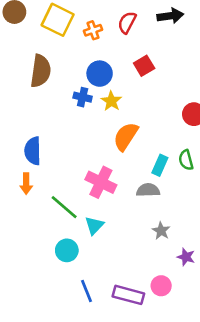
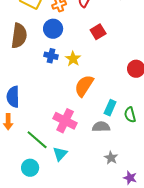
blue circle: (100, 74) -> (53, 29), moved
green semicircle: (186, 160) -> (130, 115), moved
cyan circle: (67, 250) -> (30, 168), moved

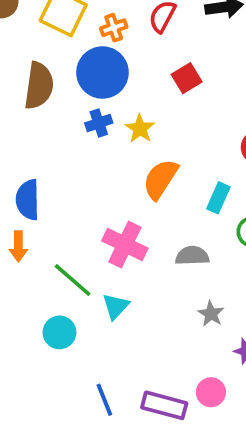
blue circle: (53, 29) -> (102, 73), size x1.4
blue cross: (51, 56) -> (99, 123), turned -32
cyan rectangle: (110, 108) -> (218, 198), moved

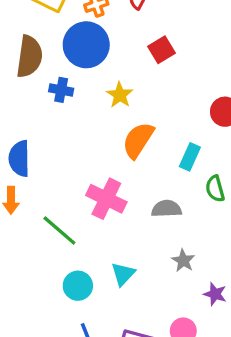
blue cross: (99, 123) -> (61, 90), moved, turned 30
cyan triangle: (116, 306) -> (123, 274), moved
cyan circle: (59, 332) -> (78, 286), moved

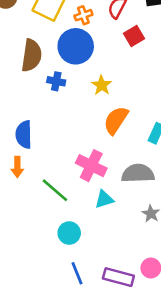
red square: (162, 50) -> (134, 36), moved
gray semicircle: (167, 209) -> (138, 173), size x1.4
cyan triangle: (123, 274) -> (104, 199), moved, turned 30

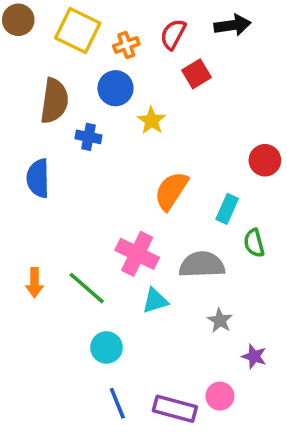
blue circle: (76, 46) -> (115, 88), size x0.7
yellow star: (102, 85) -> (151, 121), moved
blue semicircle: (24, 134) -> (38, 178), moved
orange arrow: (17, 167) -> (34, 283), moved

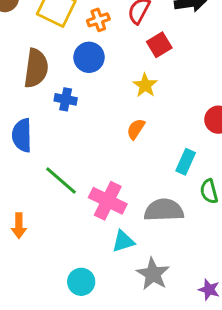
yellow star: (151, 121) -> (145, 85), moved
orange semicircle: (171, 191) -> (136, 129), moved, size x0.6
green line: (87, 288) -> (61, 180), moved
gray star: (220, 320) -> (153, 274), moved, size x1.5

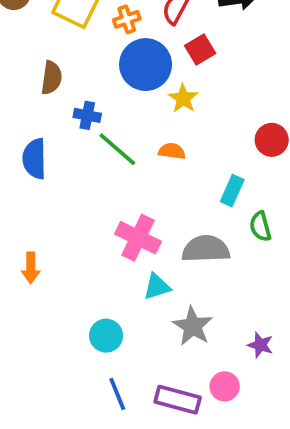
blue circle: (89, 57) -> (146, 65), moved, size x1.4
brown semicircle: (36, 68) -> (51, 78), size x0.7
orange semicircle: (136, 129) -> (172, 151), turned 65
green line: (61, 180) -> (117, 149), moved

